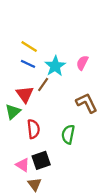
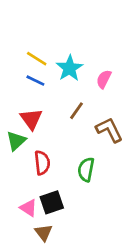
cyan star: (55, 66) -> (70, 68), moved
brown line: (43, 84) -> (76, 111), moved

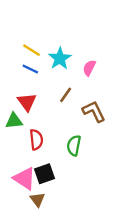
green triangle: (16, 141) -> (14, 121), turned 36
pink triangle: (28, 208) -> (24, 178), size x1.5

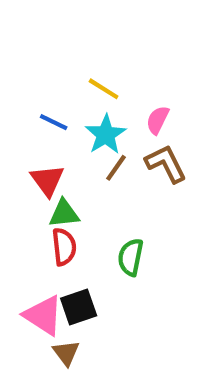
yellow line: (32, 50) -> (104, 89), moved
cyan star: (60, 58) -> (106, 135), moved
brown L-shape: (94, 111) -> (166, 164), moved
green triangle: (14, 121) -> (64, 214), moved

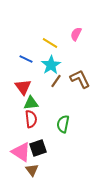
pink semicircle: (158, 120) -> (76, 34), moved

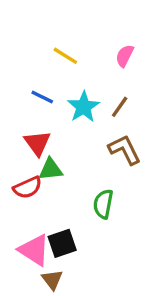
yellow line: (50, 43) -> (65, 56), moved
brown L-shape: (80, 79) -> (125, 150), moved
brown line: (56, 81) -> (120, 107), moved
red semicircle: (31, 119) -> (28, 187), moved, turned 72

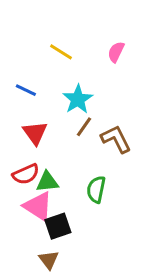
blue line: (42, 97) -> (26, 90), moved
brown line: (120, 107) -> (84, 127), moved
green triangle: (51, 169) -> (47, 182), moved
pink triangle: (34, 250) -> (38, 206), moved

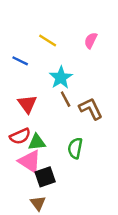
blue line: (26, 90) -> (20, 61), moved
brown line: (84, 127) -> (66, 99), turned -63

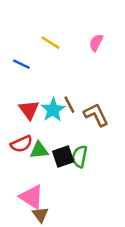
cyan star: (61, 78) -> (53, 110), moved
pink triangle: (30, 161) -> (32, 197), moved
black square: (45, 177) -> (63, 156), moved

